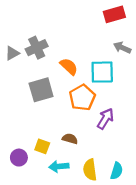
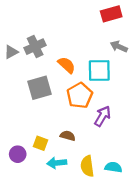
cyan semicircle: (117, 171) -> (113, 167), turned -98

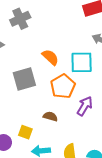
gray cross: (35, 47) -> (20, 19), moved
brown semicircle: (68, 136) -> (50, 116), moved

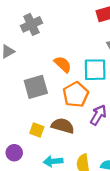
brown semicircle: (50, 116) -> (63, 126), size x1.5
yellow square: (25, 132) -> (37, 130), moved

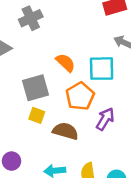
yellow square: (37, 130) -> (37, 115), moved

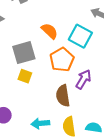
cyan square: (102, 69) -> (80, 36), turned 30
brown semicircle: (66, 131) -> (63, 96), moved, turned -115

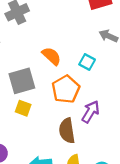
cyan square: (80, 36) -> (87, 62), size x0.6

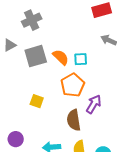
cyan square: (87, 62) -> (81, 59), moved, turned -32
gray square: (22, 81) -> (36, 56), moved

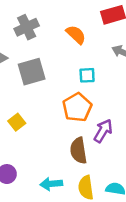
orange semicircle: (61, 57) -> (76, 35), moved
yellow square: (37, 101) -> (17, 122), moved, turned 32

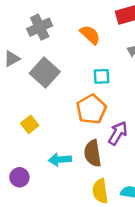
gray square: (32, 72) -> (45, 73), turned -32
cyan arrow: (51, 184) -> (60, 160), moved

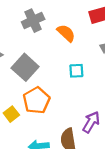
gray cross: (40, 27) -> (33, 21), moved
orange pentagon: (91, 109) -> (36, 100), moved

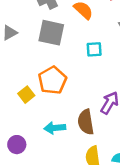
gray square: (25, 67) -> (51, 33), moved, turned -30

